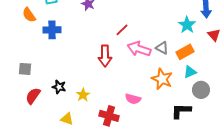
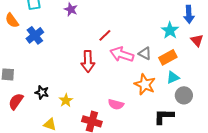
blue cross: (52, 30) -> (35, 35), turned -36

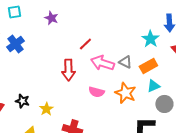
pink semicircle: (116, 104) -> (96, 92), moved

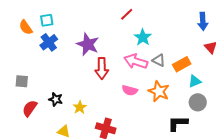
cyan square: (14, 12) -> (47, 20), moved
purple star: (51, 18) -> (88, 44), moved, size x1.6
cyan star: (150, 39) -> (143, 37), moved
red line: (85, 44) -> (127, 14), moved
cyan triangle: (153, 86) -> (195, 81), moved

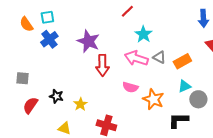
cyan triangle: (195, 81) -> (184, 86), moved
orange star: (159, 91) -> (153, 99), moved

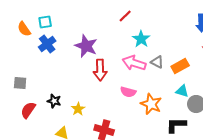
cyan triangle: (184, 86) -> (182, 91), turned 40

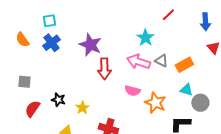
red line: (125, 16) -> (168, 15), moved
orange semicircle: (24, 29) -> (22, 40), moved

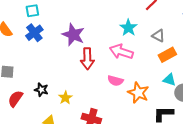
gray triangle: (161, 61) -> (158, 36), moved

